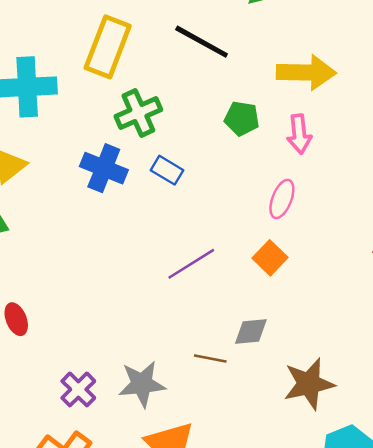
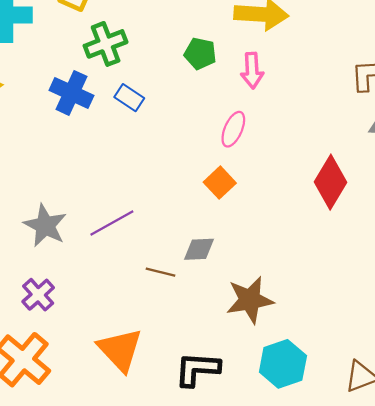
purple line: (191, 264) -> (112, 223), moved
gray star: (142, 384) -> (45, 225), moved, turned 30

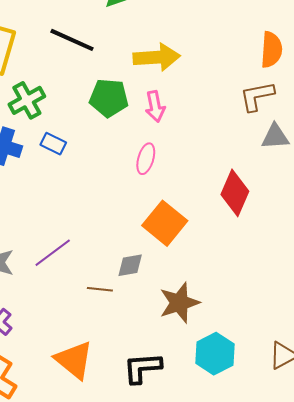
green pentagon: (200, 54) -> (109, 98), size x1.4
orange square: (220, 183) -> (165, 223), moved, size x1.6

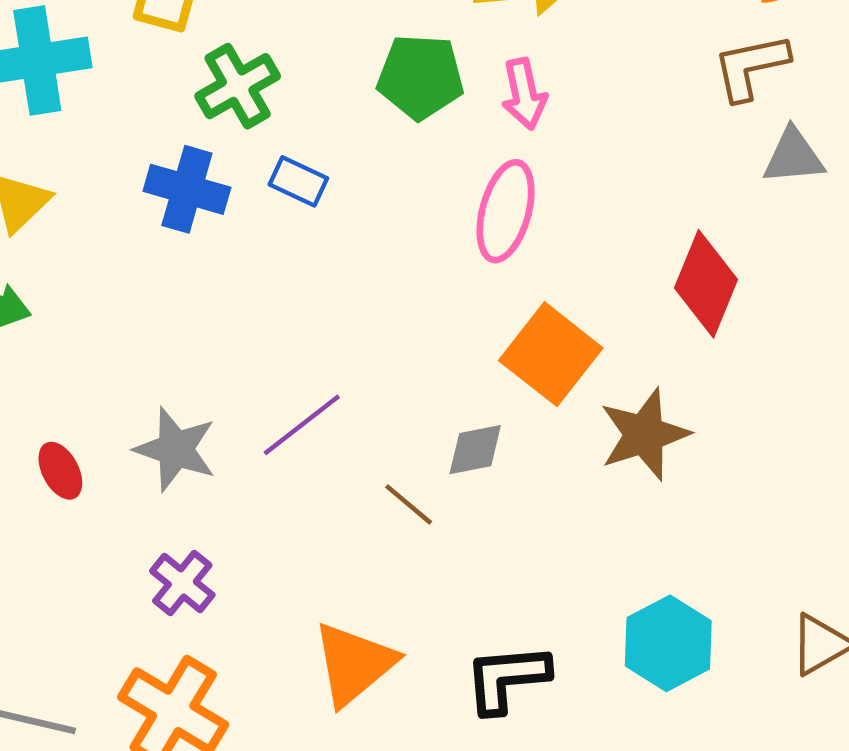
pink ellipse: (146, 159) -> (506, 211), size x1.4
brown line: (100, 289) -> (409, 504), turned 35
brown star: (179, 303) -> (644, 434), moved
orange triangle: (74, 360) -> (354, 664), turned 42

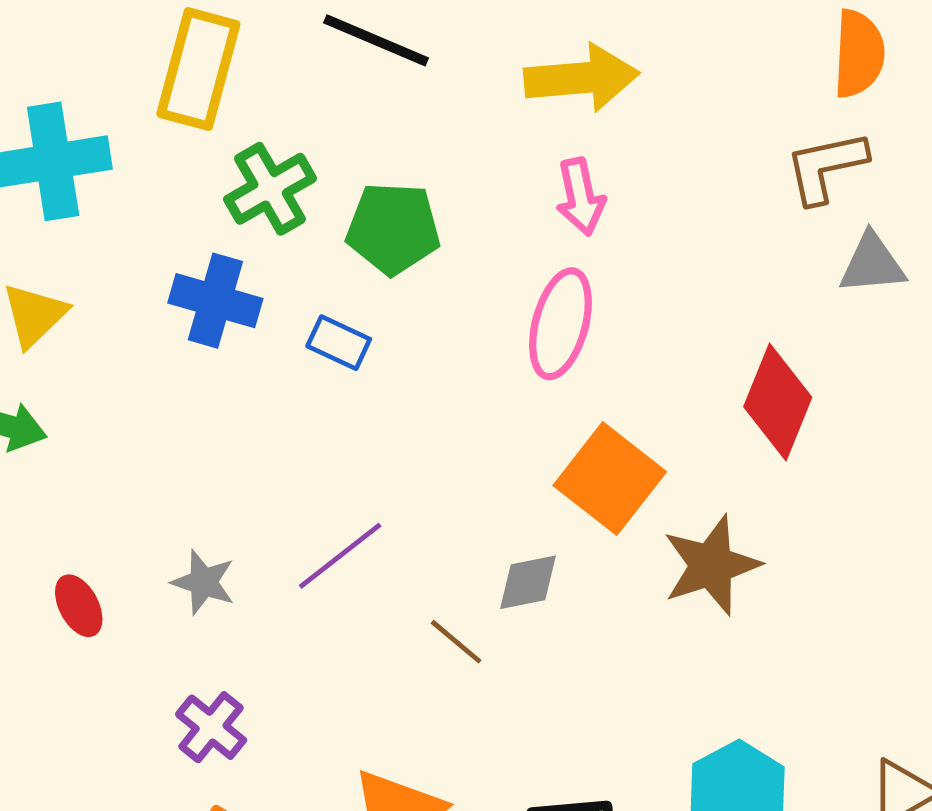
green pentagon: (420, 77) -> (393, 228), moved
blue rectangle: (298, 181) -> (339, 343), moved
gray star: (176, 449) -> (203, 582), size x0.7

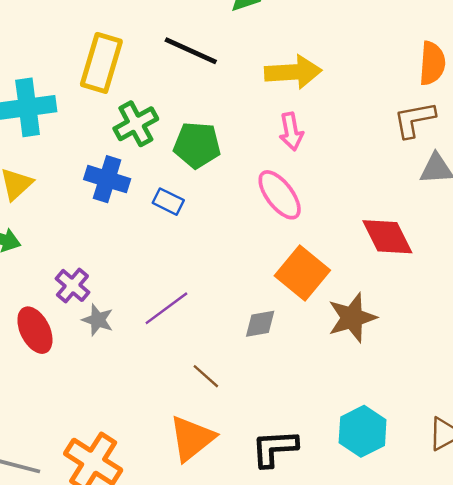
pink ellipse: (560, 324) -> (280, 195), turned -54
red diamond: (778, 402) -> (387, 237), turned -50
red ellipse: (79, 606) -> (35, 330), size x1.5
brown line: (456, 642) -> (206, 376), moved
purple cross: (211, 727) -> (72, 285), moved

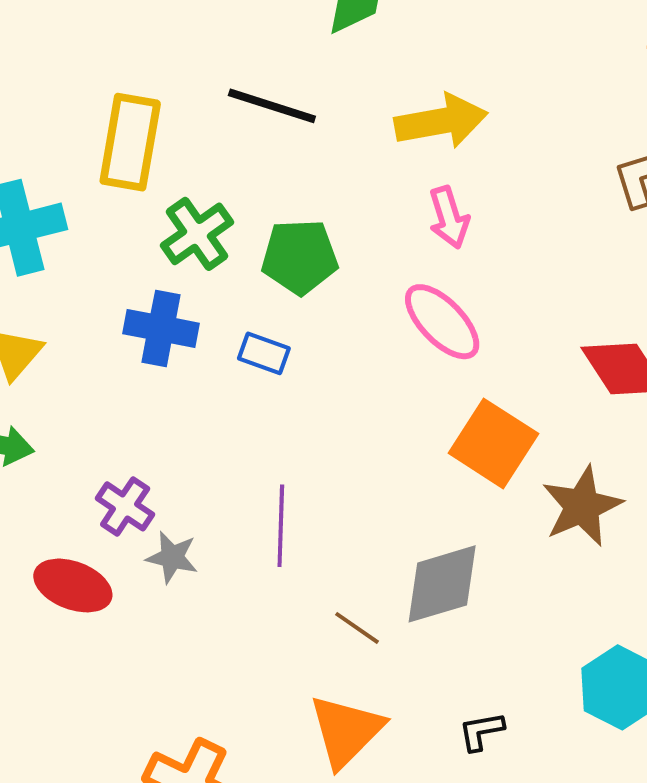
purple line: (166, 308) -> (281, 526), turned -45
gray diamond: (260, 324) -> (442, 584), moved, size x1.6
red ellipse: (35, 330) -> (73, 585), turned -36
black L-shape: (275, 448) -> (481, 731), size x0.6

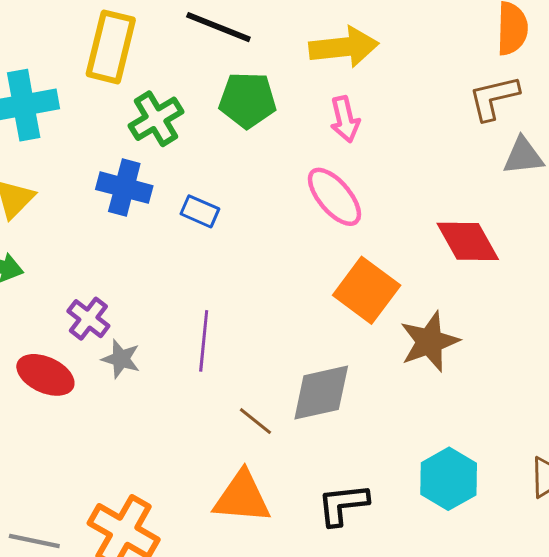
green pentagon: (300, 257) -> (248, 100), moved
orange triangle: (346, 731) -> (242, 497), turned 46
black L-shape: (481, 731) -> (343, 504), size x1.5

